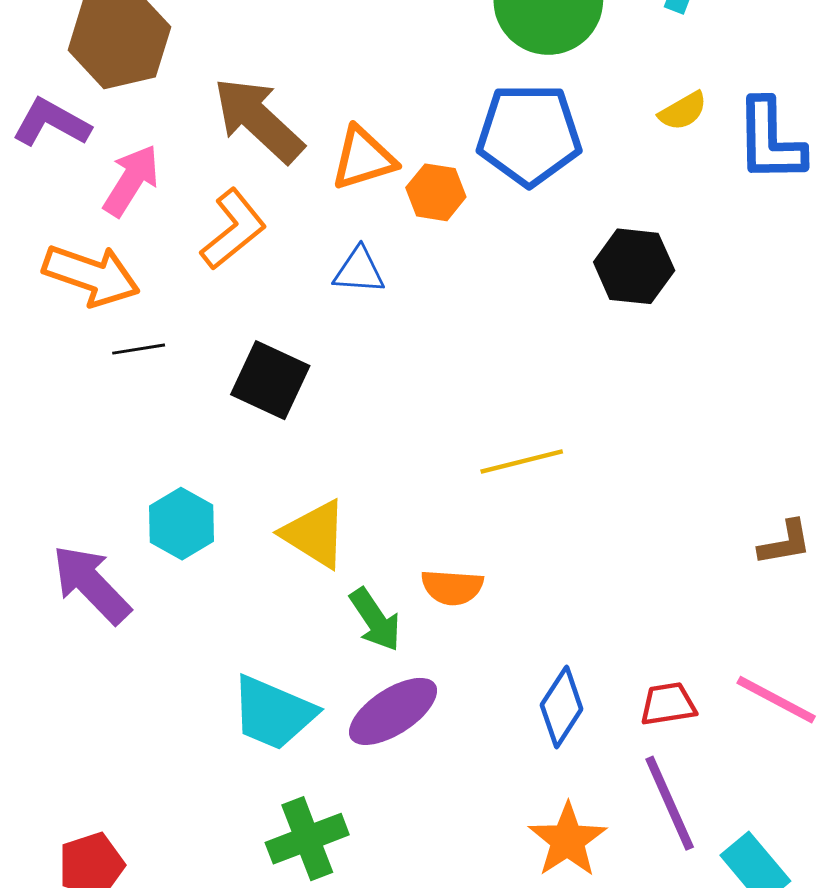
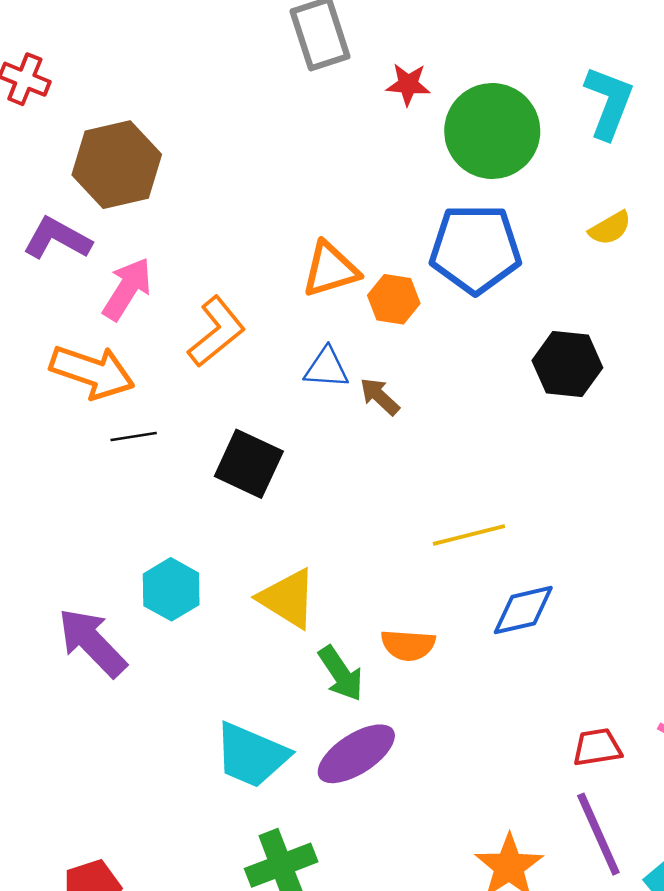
brown arrow: (258, 120) -> (380, 396), moved, size x0.5
blue diamond: (562, 707) -> (523, 610), moved, turned 44

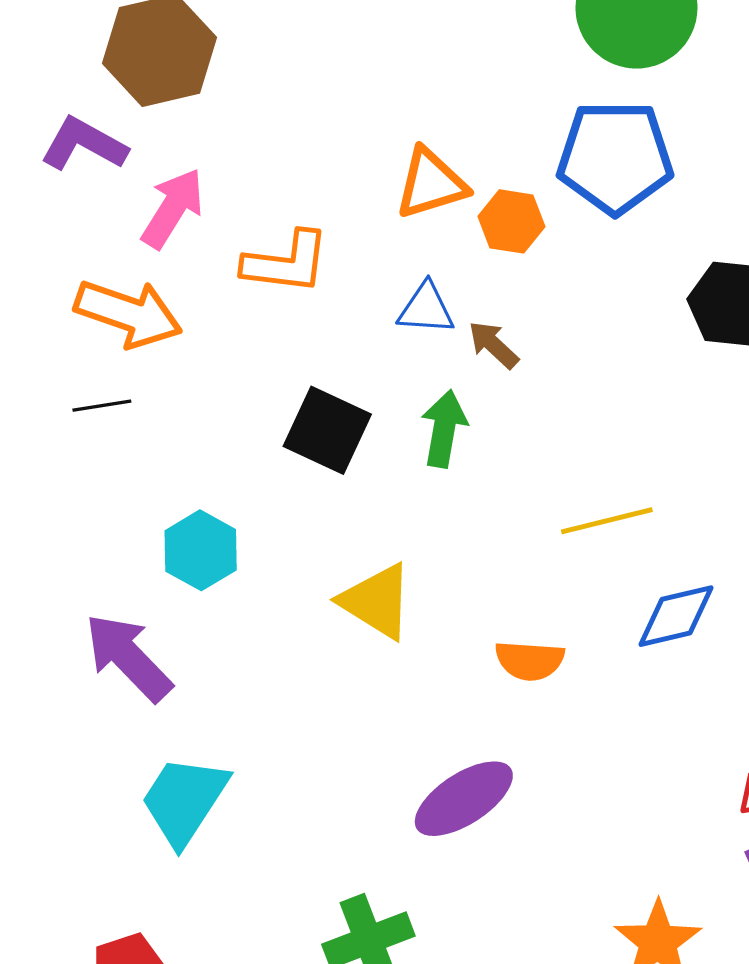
orange L-shape: (216, 332) -> (286, 263), turned 46
black line: (134, 437) -> (102, 406), moved
cyan hexagon: (171, 589) -> (201, 550), moved
green arrow: (341, 674) -> (444, 429), moved, turned -136
cyan trapezoid: (251, 755) -> (184, 800), moved, turned 100

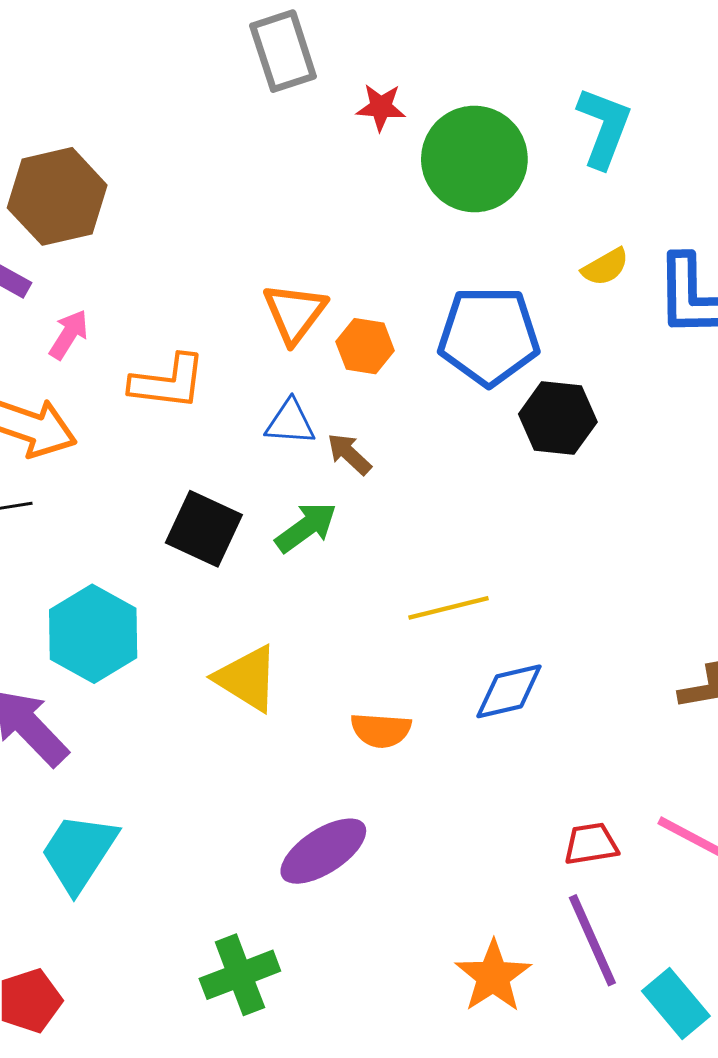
blue pentagon: (615, 157) -> (489, 336), moved
orange triangle: (431, 184) -> (295, 313), turned -36
pink arrow: (173, 208) -> (69, 335), size x0.7
green arrow: (444, 429) -> (306, 527), turned 44
cyan hexagon: (201, 550) -> (93, 634), size x1.4

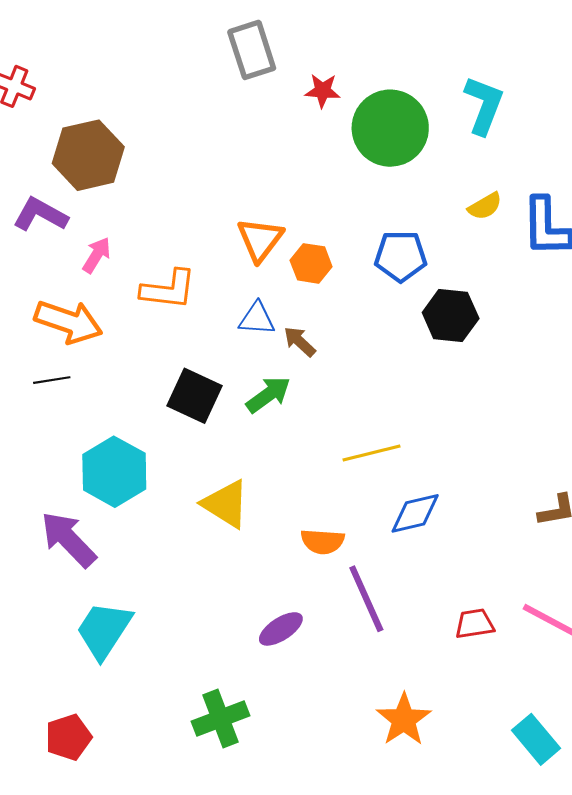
blue pentagon: (489, 336) -> (401, 256), size x0.7
purple ellipse: (323, 851) -> (281, 629), size x0.7
purple line: (592, 940) -> (366, 599), moved

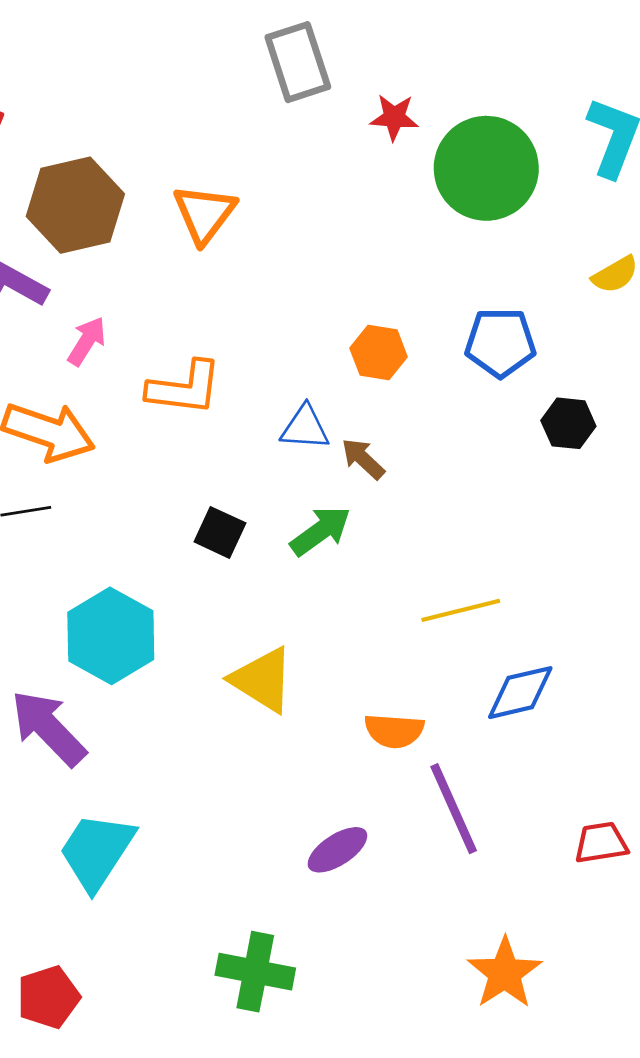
orange triangle: (260, 240) -> (204, 214), moved
black hexagon: (451, 316) -> (568, 423), size x0.7
black square: (194, 396) -> (220, 532), size x0.7
green cross: (220, 719) -> (255, 972), turned 32

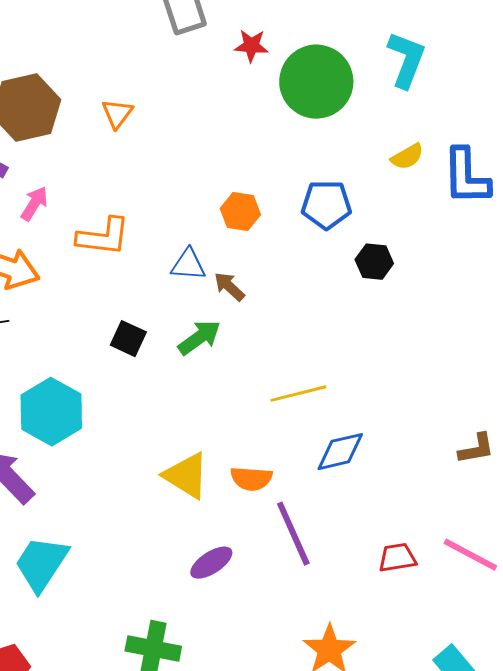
orange triangle: (204, 214) -> (117, 114), size x0.7
yellow triangle: (262, 680) -> (186, 476), moved

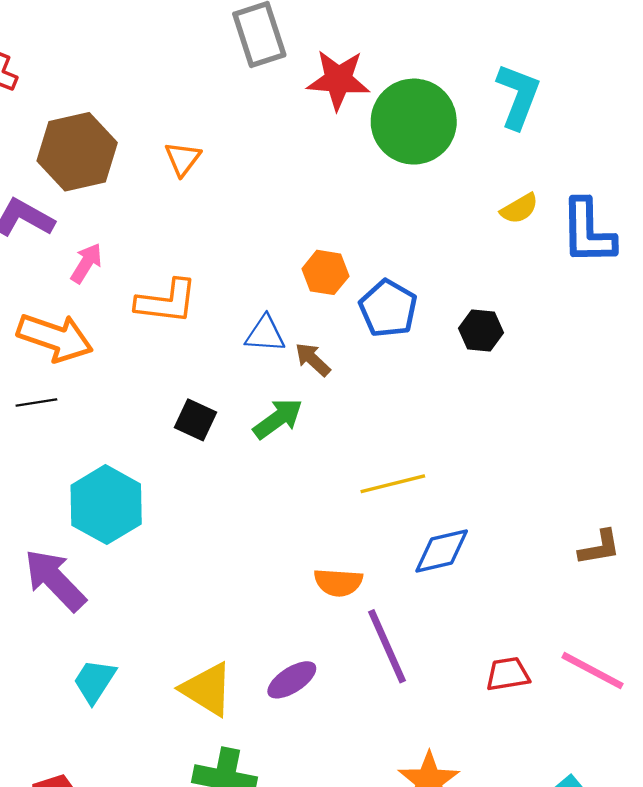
red star: (251, 46) -> (338, 80), size x1.6
blue pentagon: (326, 205) -> (388, 308), moved, turned 30
yellow triangle: (186, 476) -> (207, 689), moved
cyan trapezoid: (41, 564) -> (94, 681), size x0.7

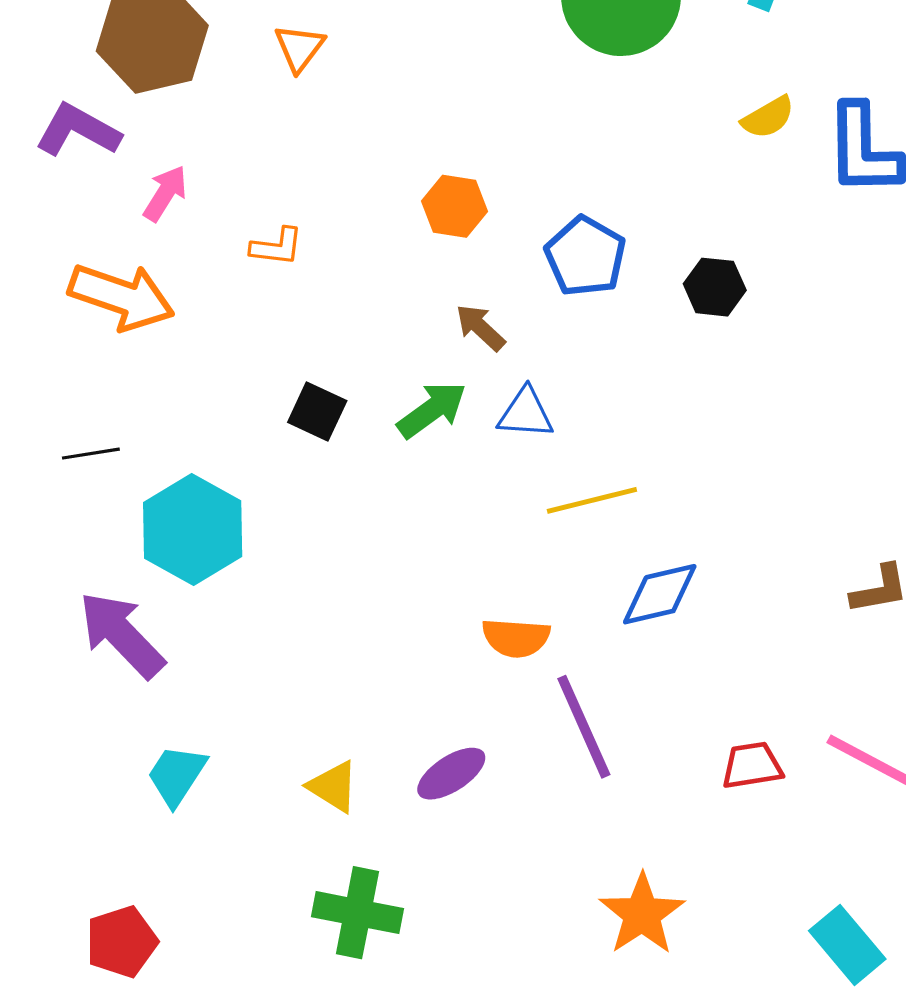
orange hexagon: (325, 272) -> (455, 206), moved
orange L-shape: (166, 301) -> (277, 247), size x0.6
blue triangle: (265, 334) -> (526, 413), moved
black line: (36, 402) -> (91, 454), moved
yellow triangle: (207, 689) -> (333, 787), size x0.7

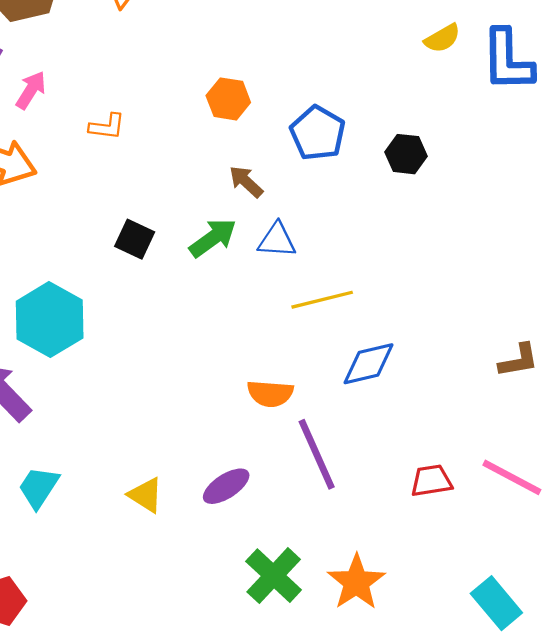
green cross: (358, 913) -> (274, 576), moved, turned 32

